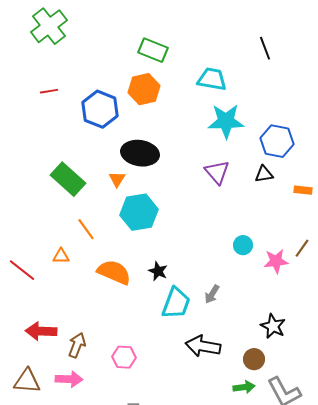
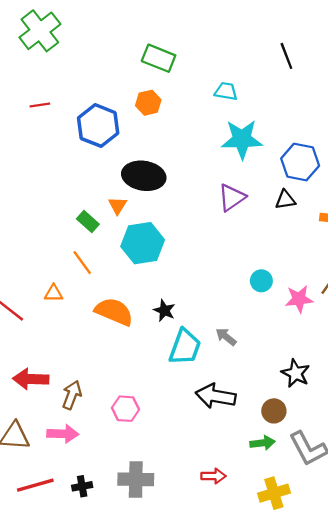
cyan trapezoid: (212, 79) -> (226, 91), size x0.7
orange hexagon: (144, 89) -> (148, 103), size x0.7
purple triangle: (217, 172) -> (232, 197), turned 36
green rectangle: (68, 179) -> (88, 221), moved, size x0.6
gray arrow: (212, 294) -> (226, 337), turned 96

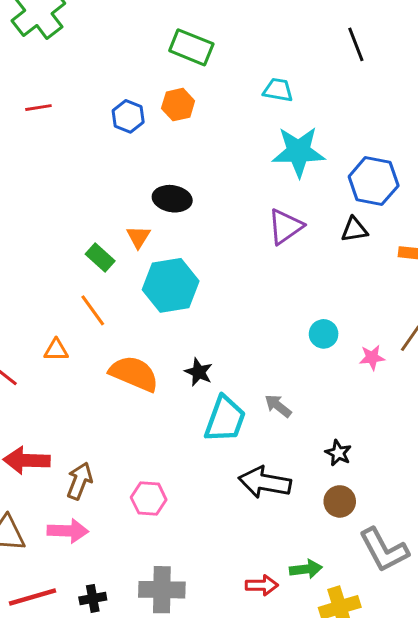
blue hexagon: (98, 126) -> (128, 116), moved, size x0.6
black ellipse: (144, 176) -> (172, 199), size x0.7
pink star: (299, 299) -> (372, 357), size x0.7
black star: (296, 373) -> (338, 453), moved, size x0.7
green arrow: (262, 443) -> (306, 569), moved

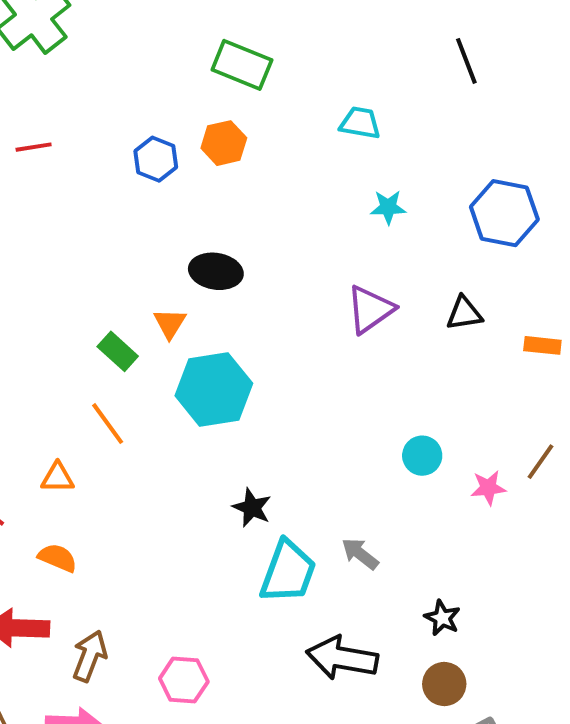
cyan star: (299, 152) -> (388, 207), size x0.5
blue hexagon: (374, 181) -> (504, 213), moved
orange semicircle: (134, 374) -> (58, 558), moved, size x0.6

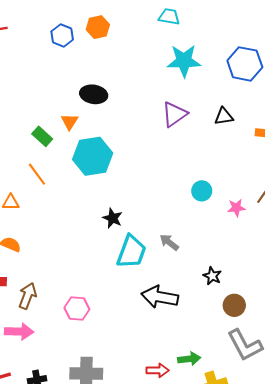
cyan star: (388, 207) -> (184, 61), size x1.8
brown circle: (444, 684) -> (234, 305), moved

